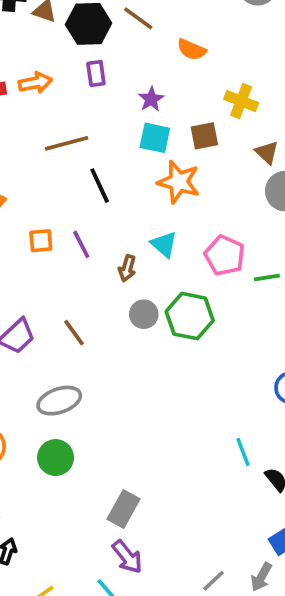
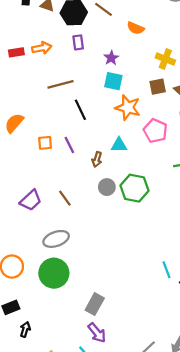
brown square: (204, 136) -> (158, 87), moved
cyan triangle: (164, 244) -> (119, 145), turned -42
pink pentagon: (225, 255) -> (155, 131), moved
green circle: (56, 458) -> (54, 273), size x1.4

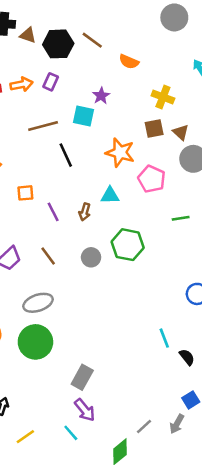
purple rectangle: (78, 42) -> (51, 82), moved, turned 32
cyan square: (113, 81) -> (83, 116), moved
purple line: (69, 145) -> (53, 212), moved
gray circle: (107, 187) -> (91, 257), moved

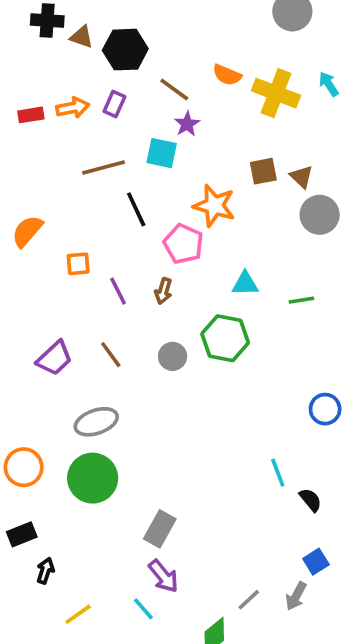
brown line: (92, 40) -> (174, 89), moved
yellow cross: (163, 97) -> (276, 93), moved, size x1.4
pink pentagon: (152, 179) -> (183, 244), moved
cyan triangle: (110, 195) -> (245, 284), moved

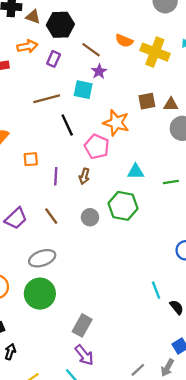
orange arrow: (73, 108) -> (27, 46), moved
brown triangle: (301, 177) -> (171, 104), turned -42
purple line: (118, 291) -> (56, 176), turned 30

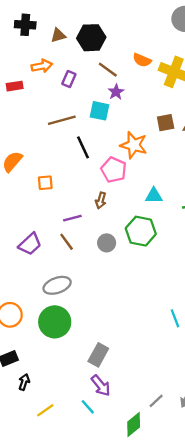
brown triangle: (33, 17) -> (58, 35), moved, turned -35
black hexagon: (60, 25) -> (91, 38), moved
purple line: (56, 176) -> (72, 218), moved, turned 72

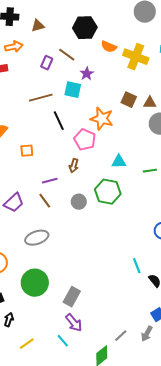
black hexagon: (91, 38) -> (85, 28), moved
orange arrow: (42, 66) -> (14, 47), moved
brown line: (108, 70) -> (67, 55), moved
brown square: (166, 123) -> (129, 100), turned 35
green circle: (55, 322) -> (35, 283), moved

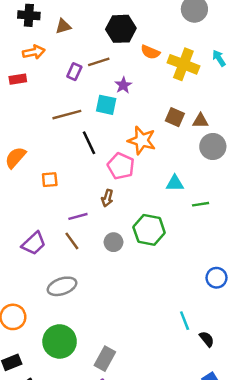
brown line: (67, 55) -> (99, 62), turned -54
cyan triangle: (119, 162) -> (175, 183), moved

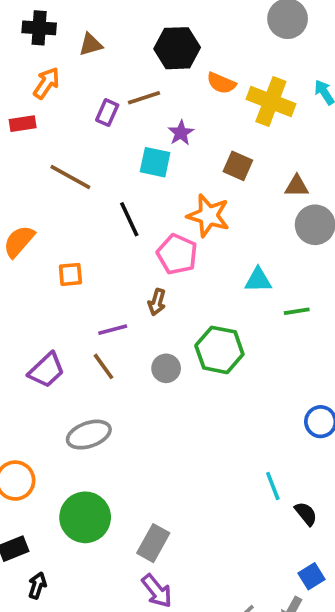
orange arrow: (34, 52) -> (46, 83), turned -45
brown line: (67, 115) -> (70, 177), moved, turned 44
brown square: (175, 117) -> (238, 166), moved

